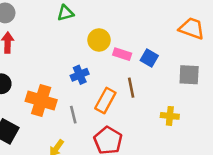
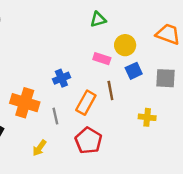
green triangle: (66, 13) -> (98, 19), moved
yellow circle: (99, 40) -> (125, 45), moved
blue square: (149, 58) -> (134, 71), moved, turned 35

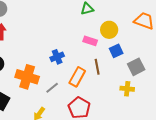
gray square: (165, 78) -> (136, 67), moved, turned -30
gray line: (55, 116) -> (52, 88), turned 64

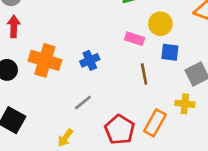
blue square: (116, 51) -> (170, 52), turned 32
orange cross: (27, 77) -> (45, 60), moved
orange rectangle: (77, 77) -> (155, 123), moved

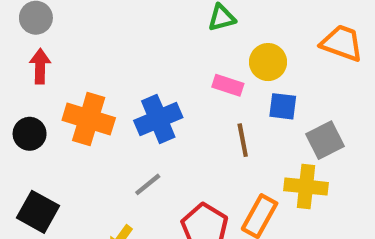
blue cross: (90, 60) -> (158, 119), size x1.5
yellow cross: (185, 104) -> (306, 187), size x1.4

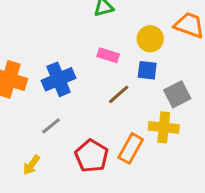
yellow circle: (268, 62) -> (150, 39), moved
brown line: (243, 140) -> (119, 94), turned 60

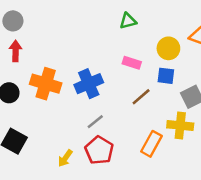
gray line: (51, 126) -> (95, 122), moved
red pentagon: (92, 156) -> (99, 150), moved

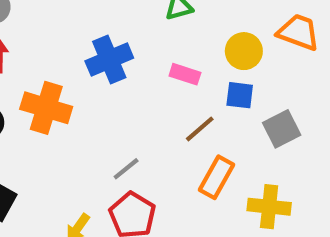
blue cross: (89, 84) -> (109, 59), moved
yellow cross: (180, 125) -> (269, 207), moved
orange rectangle: (151, 144) -> (217, 177), moved

